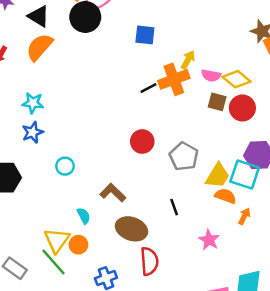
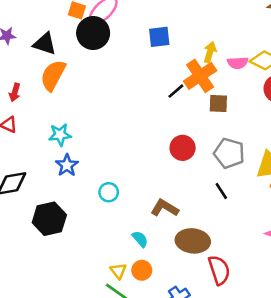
brown square: (217, 102) -> (218, 104), moved
black line: (174, 207) -> (221, 191), moved
yellow triangle: (57, 240) -> (118, 271), size x0.6

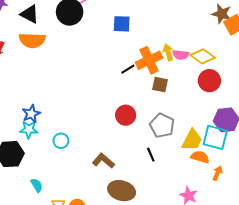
yellow arrow: (210, 52) -> (168, 52), moved, turned -42
orange semicircle: (53, 75) -> (32, 40), turned -125
cyan star: (60, 135) -> (29, 129), moved
cyan semicircle: (140, 239) -> (37, 185), moved

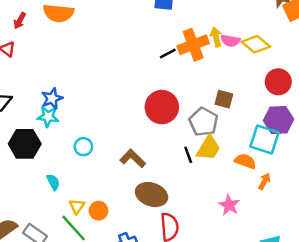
red circle: (209, 81) -> (278, 82), moved
brown square: (160, 85) -> (224, 99), moved
red circle: (126, 115) -> (162, 107), size x1.4
yellow trapezoid: (192, 140) -> (208, 148), moved
cyan circle: (61, 141) -> (83, 147), moved

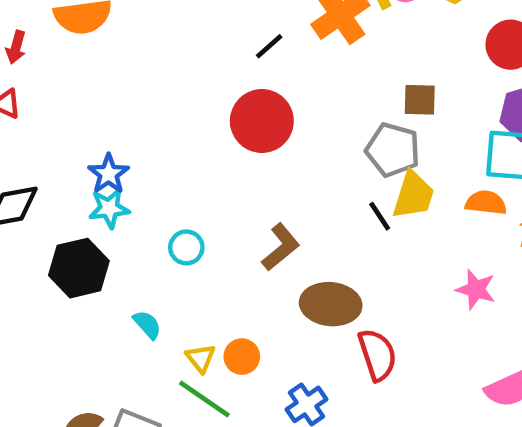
black line: (168, 54) -> (269, 46), moved
red circle: (162, 107) -> (262, 121), moved
brown L-shape: (133, 158) -> (281, 247), turned 110

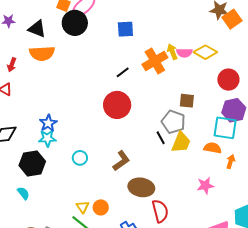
black line: (380, 216) -> (161, 138), moved
pink star: (476, 289) -> (205, 186), turned -30
cyan semicircle: (147, 325) -> (23, 193), moved

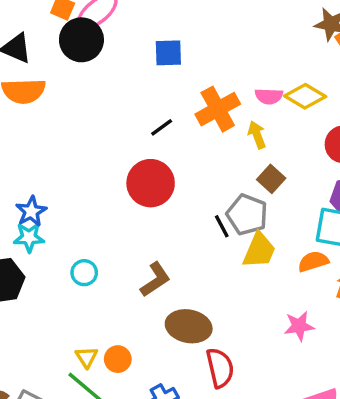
yellow arrow: (172, 52) -> (257, 135), moved
brown square: (187, 101) -> (271, 179), turned 35
black line: (161, 138) -> (222, 226), moved
orange semicircle: (213, 148) -> (313, 261), turned -30

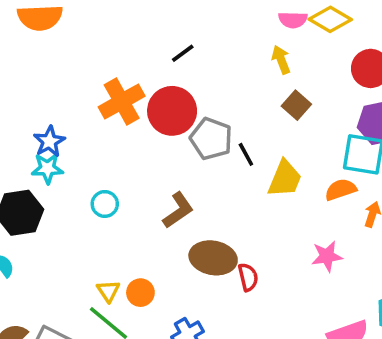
orange cross: (218, 109) -> (122, 101), moved
gray pentagon: (247, 215) -> (211, 139), moved
red semicircle: (220, 368) -> (248, 277), moved, size x0.7

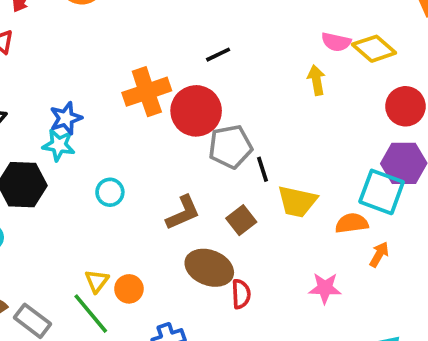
brown square: (296, 105) -> (241, 220), moved
gray pentagon: (211, 139) -> (230, 147), turned 30
yellow trapezoid: (285, 179) -> (297, 201), turned 69

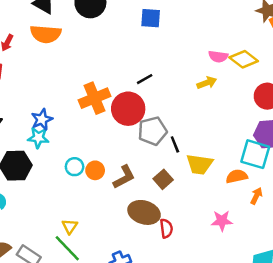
black line: (218, 55) -> (145, 79), moved
yellow arrow: (316, 80) -> (207, 83), turned 84
orange circle: (129, 289) -> (95, 170), moved

